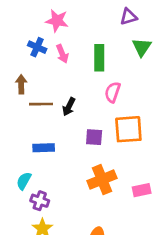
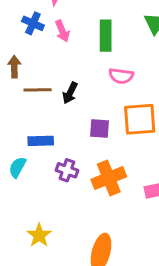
pink semicircle: (113, 92) -> (121, 76), turned -102
cyan semicircle: (24, 181) -> (17, 167), moved
purple cross: (40, 201) -> (67, 170), moved

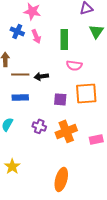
black arrow: (70, 93) -> (41, 76), turned 56
blue rectangle: (41, 141) -> (20, 97), moved
yellow star: (39, 235) -> (12, 166), moved

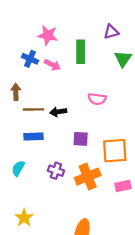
pink arrow: (36, 36) -> (52, 65), turned -40
green rectangle: (64, 39) -> (81, 52), moved
orange square: (86, 93) -> (115, 151), moved

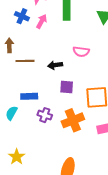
pink arrow: (52, 65) -> (42, 21), turned -88
black arrow: (58, 112) -> (55, 65), moved
blue rectangle: (34, 137) -> (29, 96), moved

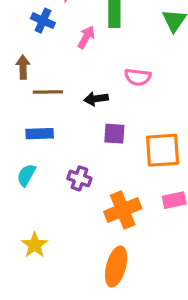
pink arrow: (42, 21) -> (86, 37), moved
blue rectangle: (29, 96) -> (40, 134), moved
orange cross: (73, 120) -> (123, 210), moved

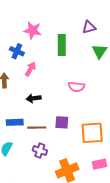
pink arrow: (86, 37) -> (30, 69), moved
brown line: (48, 92) -> (37, 128), moved
black arrow: (96, 99) -> (34, 98), moved

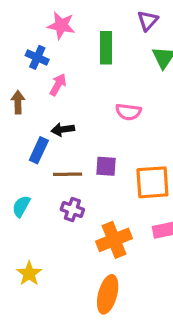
purple triangle: (89, 27) -> (148, 21), turned -32
blue rectangle: (15, 122) -> (39, 150), moved, turned -63

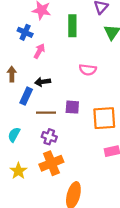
brown arrow: (18, 102) -> (12, 74), moved
orange cross: (114, 240) -> (51, 163), moved
yellow star: (29, 274) -> (18, 171), moved

